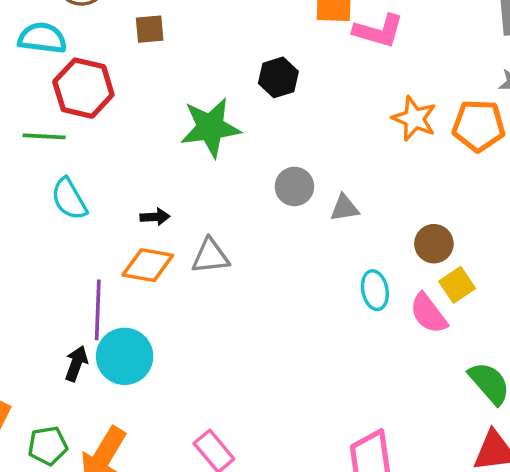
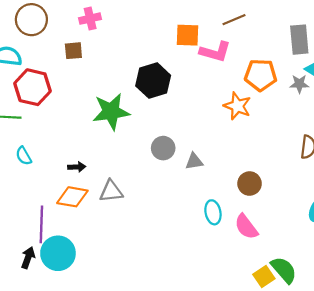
black hexagon: (278, 77) -> (153, 81), size x1.4
orange pentagon: (479, 126) -> (261, 75), moved
cyan semicircle: (69, 199) -> (24, 156), size x0.7
yellow square: (457, 285) -> (264, 277), moved

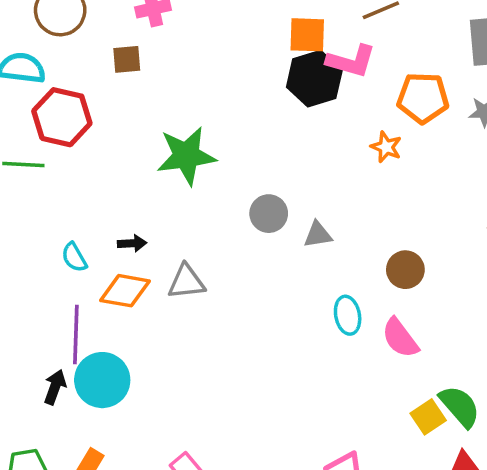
black hexagon: (153, 81) -> (314, 79), moved
orange star: (237, 106) -> (386, 147), size x0.7
cyan semicircle: (24, 156) -> (74, 257), moved

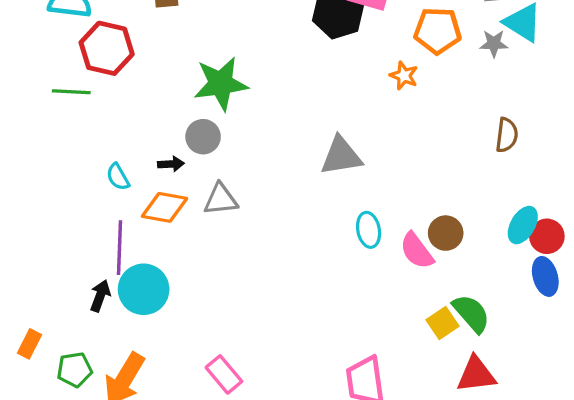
gray circle: (269, 214) -> (203, 137), moved
gray triangle: (318, 235) -> (341, 156), size x1.6
brown circle: (405, 270) -> (446, 233), moved

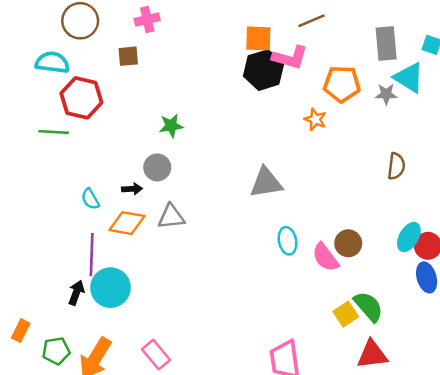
green star: (221, 84) -> (171, 126), size x0.6
pink rectangle: (224, 374) -> (156, 355), moved

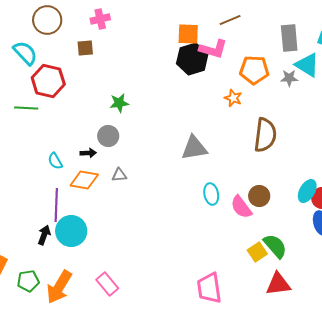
cyan semicircle: (52, 62) -> (25, 53), turned 40
brown semicircle: (396, 166) -> (265, 135), moved, size x1.6
gray triangle: (171, 217) -> (119, 175), size x0.7

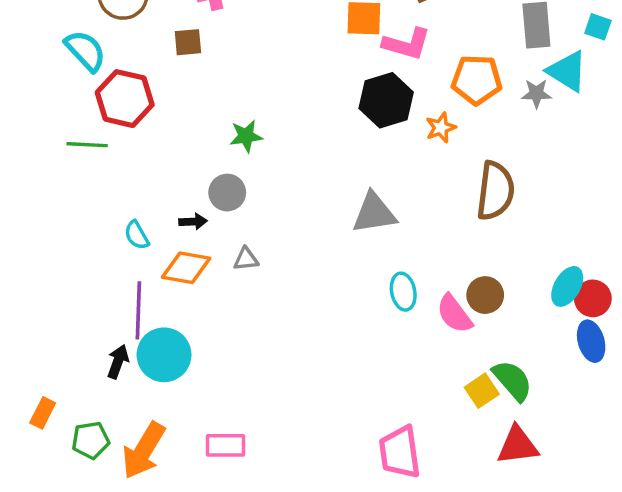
black hexagon: (192, 59) -> (386, 100), moved
orange star: (233, 98) -> (441, 128), turned 30
pink rectangle: (107, 284) -> (226, 445), turned -50

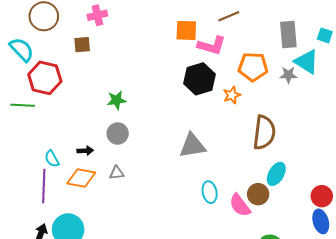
gray circle: (227, 193) -> (118, 134), moved
cyan ellipse: (567, 286) -> (276, 174), moved
purple line: (138, 310) -> (44, 186), moved

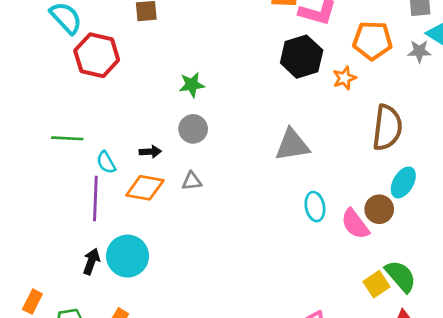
green line: (23, 105) -> (67, 138), moved

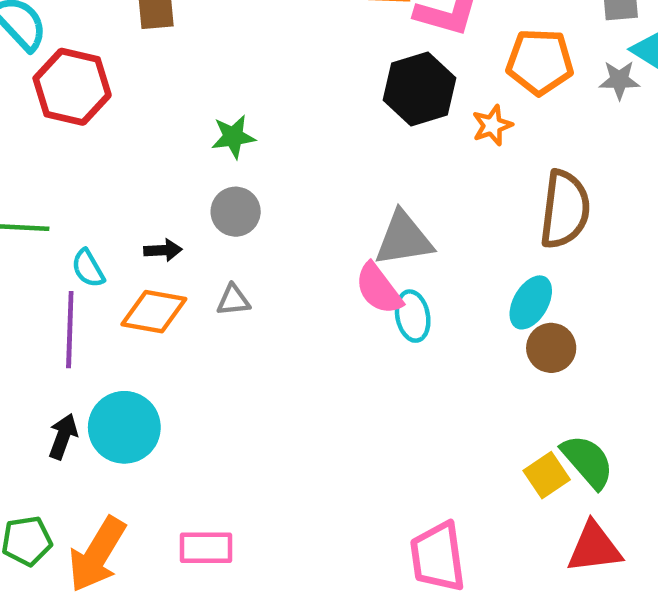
cyan ellipse: (403, 182) -> (531, 302), moved
cyan ellipse: (315, 207) -> (413, 316), moved
pink semicircle: (355, 224) -> (379, 289), moved

